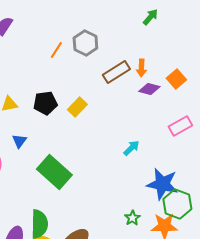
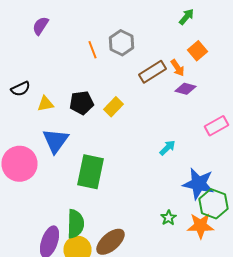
orange line: (56, 50) -> (92, 50), turned -54
orange arrow: (141, 68) -> (178, 68), turned -36
orange square: (176, 79) -> (198, 51), moved
blue triangle: (19, 141) -> (56, 141), size x1.8
green rectangle: (54, 172) -> (90, 172), turned 60

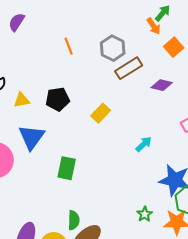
gray hexagon: (122, 43) -> (113, 48), moved
orange arrow: (178, 68) -> (154, 26), moved
yellow rectangle: (114, 107) -> (101, 113), moved
green rectangle: (90, 172) -> (67, 168), size x0.7
green semicircle: (76, 224) -> (74, 220), moved, size x0.7

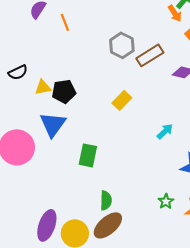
orange line: (69, 46) -> (65, 22), moved
gray hexagon: (113, 48) -> (122, 45), moved
black pentagon: (58, 99) -> (64, 91), moved
green semicircle: (74, 220) -> (106, 200), moved

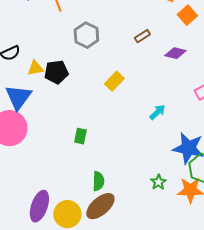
gray hexagon: (122, 45) -> (86, 35), moved
brown rectangle: (150, 55) -> (142, 36), size x0.6
blue triangle: (53, 124) -> (18, 97), moved
green rectangle: (88, 155) -> (80, 136), size x0.7

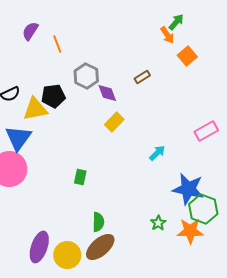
purple diamond: (175, 53) -> (107, 93), moved, turned 55
yellow triangle: (35, 68) -> (35, 109), size x1.5
black pentagon: (56, 72) -> (53, 96), moved

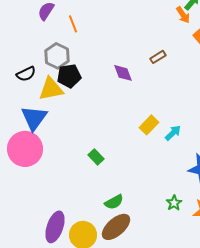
gray hexagon: (86, 76) -> (57, 56), moved
yellow rectangle: (114, 122) -> (149, 125), moved
green rectangle: (80, 177) -> (96, 157), turned -56
green semicircle: (98, 222) -> (114, 202), turned 60

